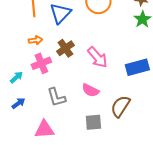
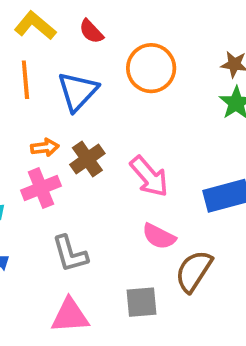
orange arrow: (35, 40) -> (45, 147), moved
pink semicircle: (90, 90) -> (159, 236), moved
pink triangle: (44, 129) -> (70, 316), moved

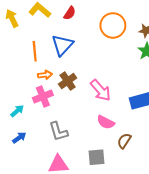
red semicircle: (91, 31) -> (70, 13), turned -104
orange circle: (151, 68) -> (113, 25), moved
orange line: (25, 80) -> (35, 51), moved
brown semicircle: (194, 271) -> (124, 141), size x0.7

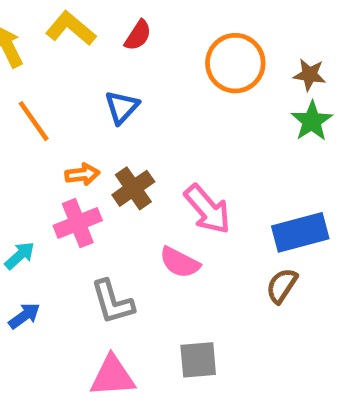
blue triangle: (62, 45) -> (122, 107), size x0.7
orange line: (35, 51) -> (34, 121), moved, turned -30
pink semicircle: (106, 122) -> (180, 262), moved
brown semicircle: (124, 141) -> (282, 286), moved

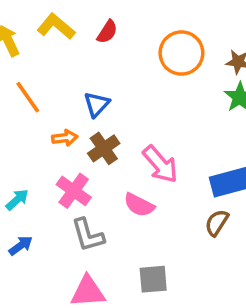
blue triangle: (122, 107) -> (97, 104), moved
pink cross: (78, 223) -> (74, 191), moved, turned -32

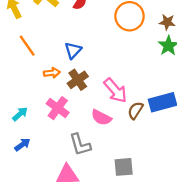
brown semicircle: (217, 223) -> (135, 110), moved
gray L-shape: (88, 235) -> (80, 145), moved
gray square: (153, 279) -> (124, 167), moved

